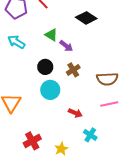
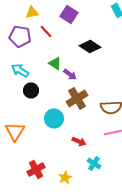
black circle: (45, 67) -> (31, 90), moved
brown cross: (73, 70) -> (77, 98), size x1.5

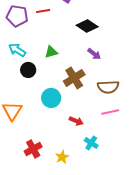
red line: (46, 31) -> (43, 11), turned -56
green triangle: (55, 63) -> (51, 52), moved, turned -48
purple arrow: (70, 74) -> (94, 54), moved

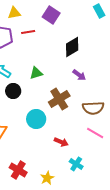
black diamond: (87, 26) -> (72, 47), turned -65
pink line: (110, 112) -> (95, 133), turned 42
red cross: (33, 149) -> (18, 170), turned -30

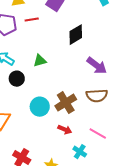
purple arrow: (79, 75) -> (97, 66), moved, size x1.5
brown cross: (59, 99) -> (66, 103), moved
pink line: (95, 133) -> (98, 134), moved

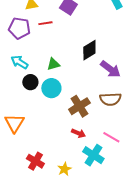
black diamond: (76, 35) -> (89, 50), moved
cyan circle: (40, 107) -> (51, 88), moved
cyan cross: (80, 152) -> (93, 155), size x1.5

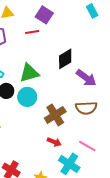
red line: (45, 23) -> (32, 32), moved
green triangle: (53, 64) -> (29, 73), size x1.5

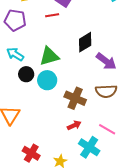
brown cross: (55, 115) -> (75, 98), turned -35
red arrow: (54, 142) -> (74, 125), turned -48

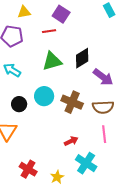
green triangle: (49, 56) -> (52, 61), moved
black circle: (26, 74) -> (19, 104), moved
brown cross: (75, 98) -> (72, 102), moved
pink line: (107, 129) -> (104, 134), moved, turned 54

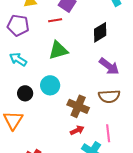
black diamond: (82, 58) -> (100, 32), moved
brown cross: (72, 102) -> (78, 106), moved
pink line: (104, 134) -> (108, 133), moved

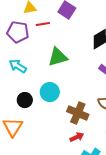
red line: (55, 20) -> (43, 24), moved

